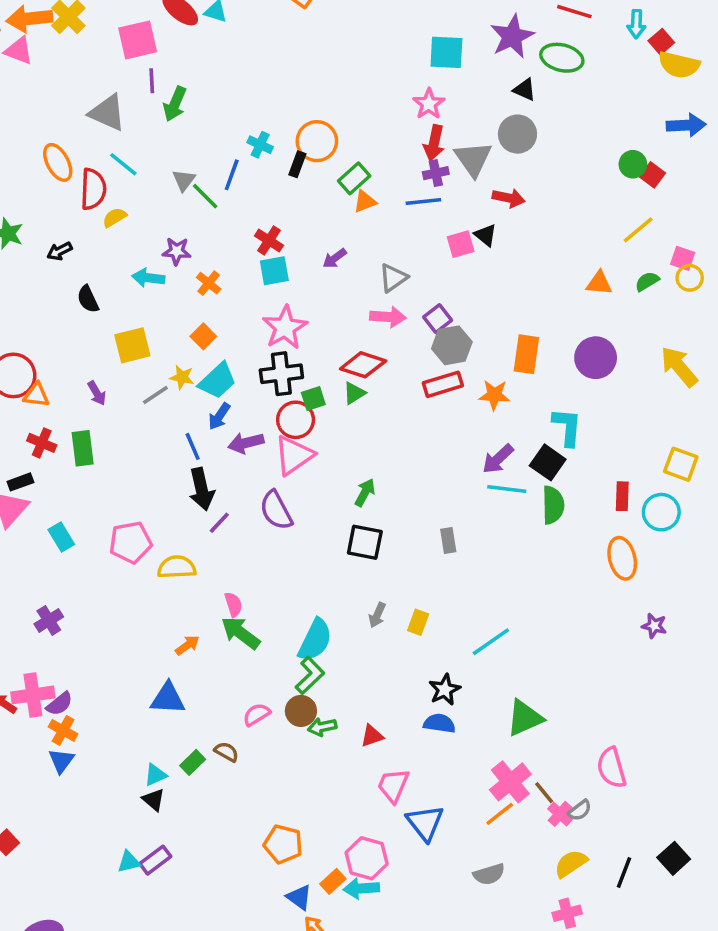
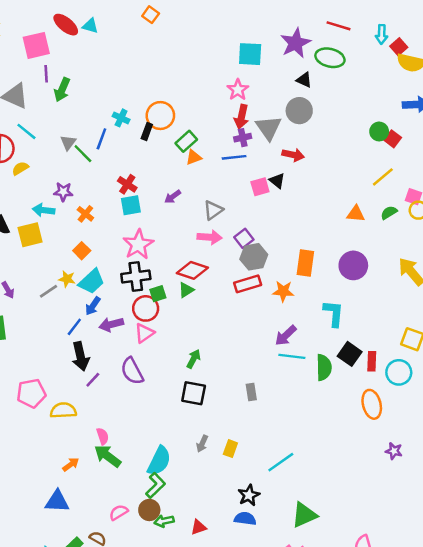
yellow square: (132, 345) -> (30, 235), moved
blue line: (193, 446) -> (74, 327), turned 60
pink triangle: (294, 455) -> (144, 333), size x0.7
black square: (548, 462) -> (350, 354), moved

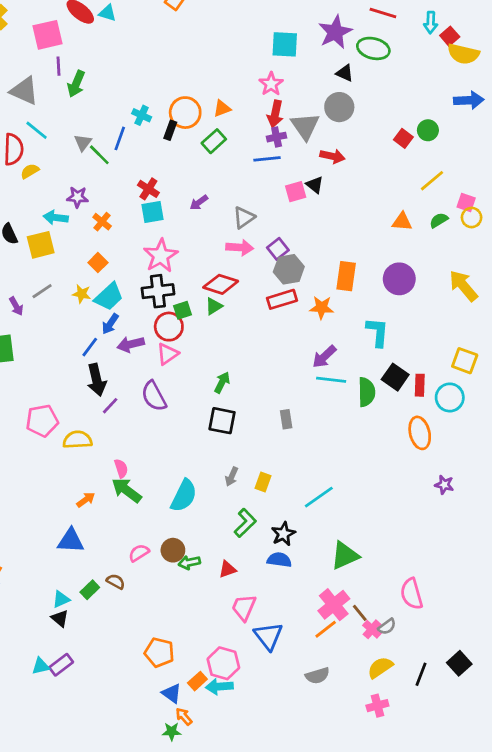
red square: (393, 139) -> (403, 138), moved
orange triangle: (194, 157) -> (222, 108), moved
gray line: (49, 291) -> (42, 291), moved
green L-shape: (155, 485) -> (245, 523), moved

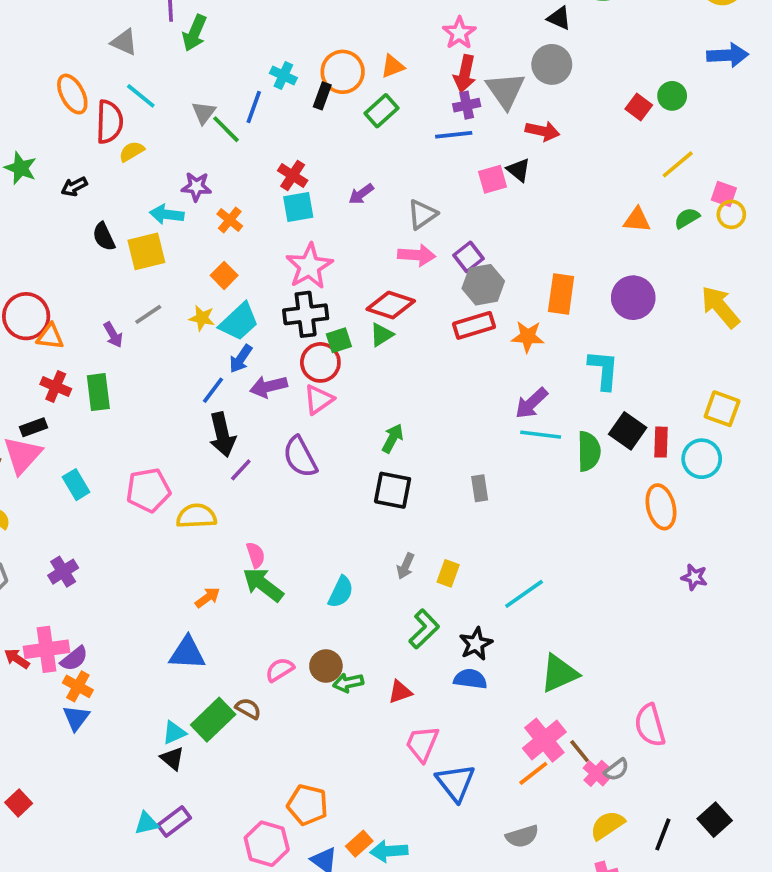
gray triangle: (24, 91) -> (124, 42), size x0.7
cyan semicircle: (184, 496) -> (341, 592), size x0.7
green rectangle: (90, 590) -> (213, 720), size x1.6
pink hexagon: (223, 663) -> (267, 844), moved

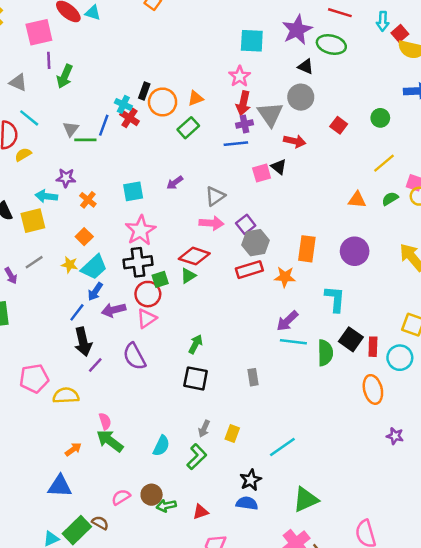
black rectangle: (322, 96) -> (144, 91), moved
red square: (639, 107) -> (339, 125), moved
green line: (226, 129) -> (85, 140), turned -45
red cross: (293, 175) -> (129, 118), moved
green L-shape: (424, 629) -> (197, 457), moved

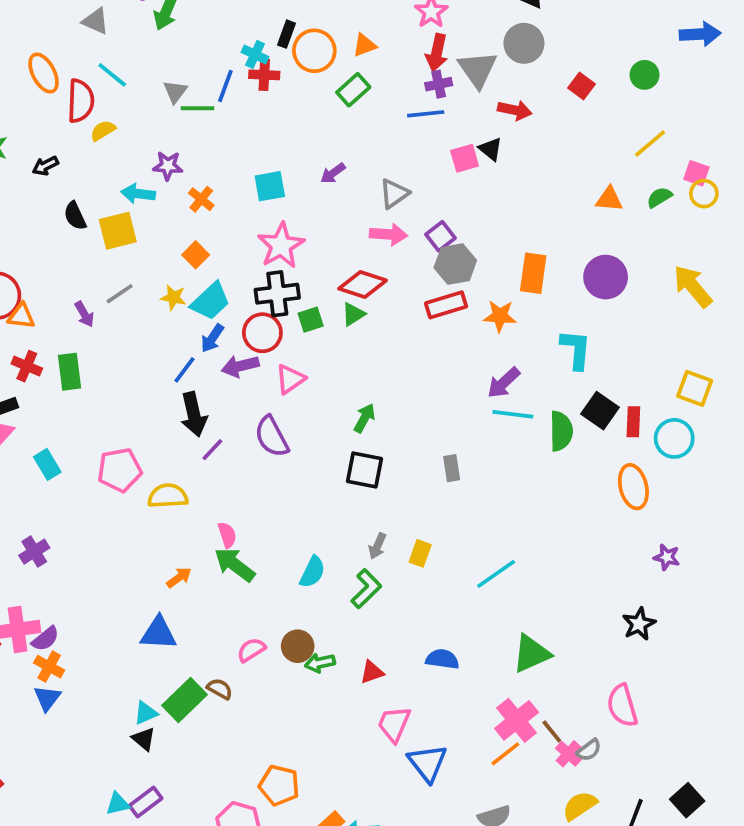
red cross: (129, 118) -> (264, 75), turned -30
red circle: (148, 294) -> (262, 333), moved
black star: (251, 480) -> (639, 624), moved

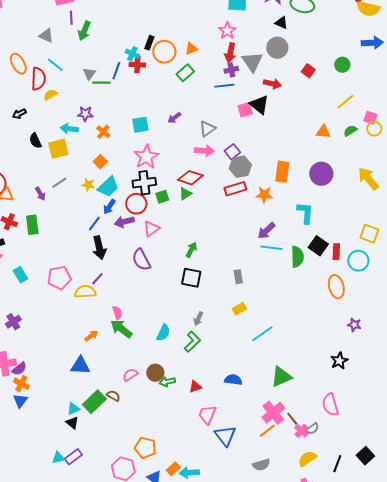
black triangle: (491, 149) -> (259, 105), size x1.5
purple line: (212, 450) -> (97, 279), moved
yellow rectangle: (420, 553) -> (239, 309), moved, turned 40

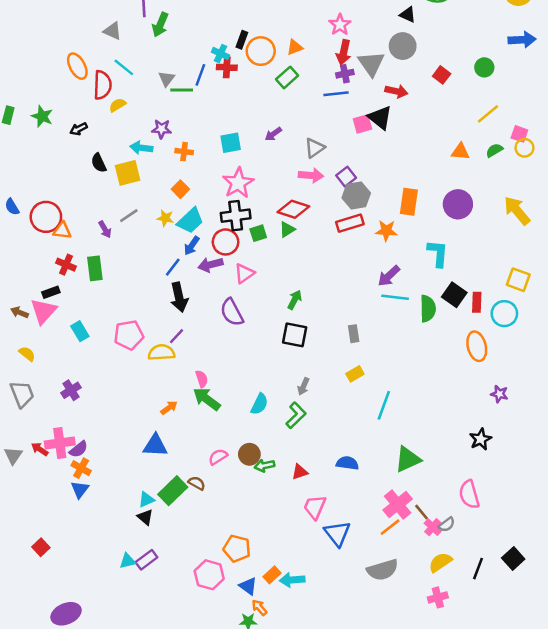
orange cross: (103, 132) -> (184, 152), turned -32
cyan line: (262, 334) -> (384, 405), turned -35
gray semicircle: (261, 465) -> (383, 570), size x1.4

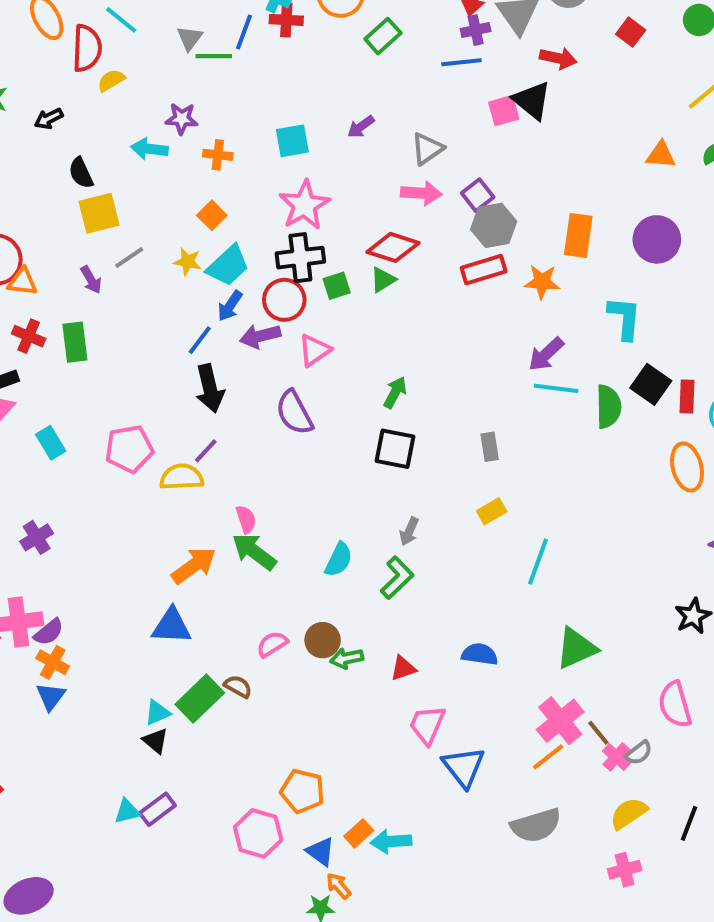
yellow square: (128, 173) -> (99, 213), moved
orange arrow: (169, 408) -> (194, 566), size x1.6

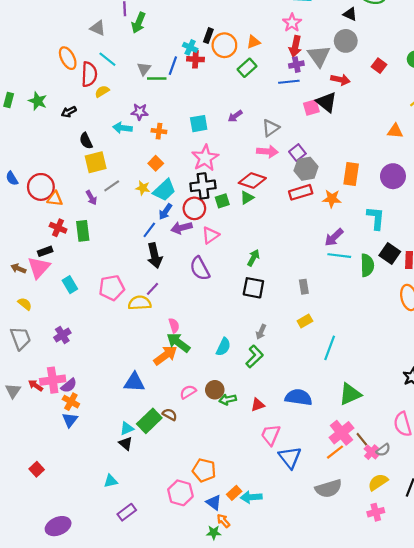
orange arrow: (194, 566) -> (165, 355), moved
blue semicircle: (480, 654) -> (298, 397), size x1.4
purple rectangle: (157, 809) -> (127, 512), moved

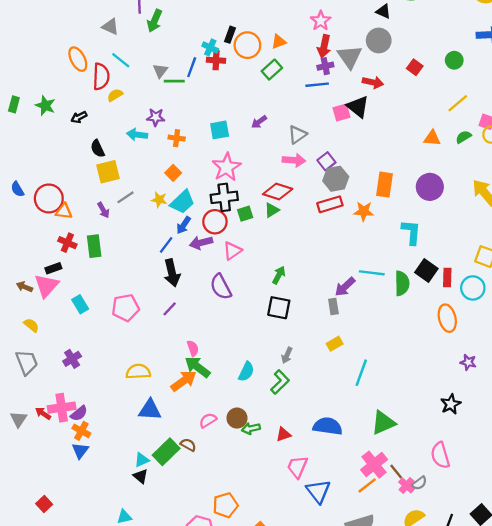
purple arrow: (334, 237) -> (345, 287), moved
yellow semicircle: (140, 303) -> (138, 372), moved
orange pentagon: (204, 470) -> (225, 505), turned -30

